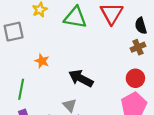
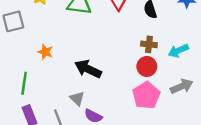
brown cross: (138, 47) -> (149, 44), moved, turned 32

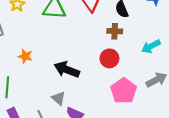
brown cross: (149, 44) -> (115, 31), moved
red circle: (147, 66) -> (109, 58), moved

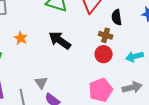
red circle: (109, 58) -> (104, 54), moved
black arrow: (67, 70) -> (60, 40), moved

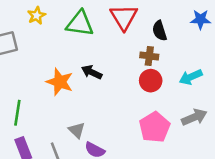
orange star: (21, 38) -> (60, 82), moved, size x1.5
black arrow: (60, 40) -> (92, 72), size x0.7

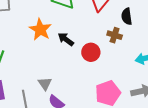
red circle: (151, 81) -> (91, 52), moved
orange star: (60, 82) -> (40, 29), moved

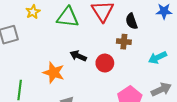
orange star: (40, 29) -> (54, 73), moved

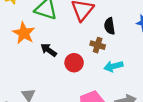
cyan arrow: (157, 58) -> (113, 66), moved
orange star: (54, 73) -> (24, 33), moved

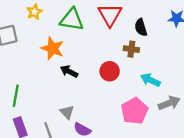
black arrow: (49, 50) -> (69, 71), moved
cyan arrow: (113, 66) -> (150, 80), moved, turned 48

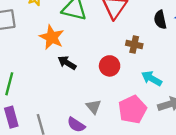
black semicircle: (141, 27) -> (160, 20), moved
gray triangle: (67, 112) -> (93, 107), moved

